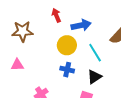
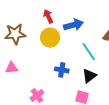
yellow circle: (67, 45) -> (50, 38), moved

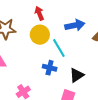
blue arrow: (73, 25) -> (75, 25), moved
cyan line: (89, 52) -> (59, 48), moved

